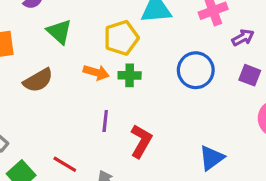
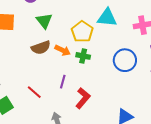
yellow pentagon: (121, 38) -> (82, 32), turned -30
brown semicircle: (38, 80) -> (41, 48), moved
red line: (65, 164) -> (34, 92), moved

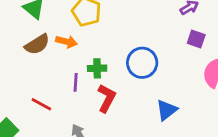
green cross: (83, 56) -> (97, 68), moved
blue circle: (125, 60) -> (142, 63), moved

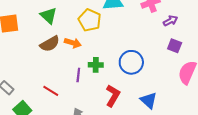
red L-shape: (107, 98) -> (113, 96), moved
blue triangle: (167, 110) -> (149, 100), turned -42

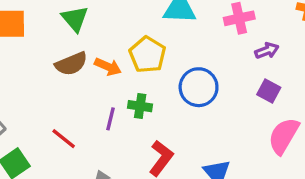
yellow pentagon: (90, 20) -> (147, 55), moved
blue circle: (131, 62) -> (199, 87), moved

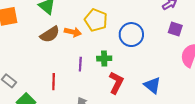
green cross: (140, 106) -> (104, 58), moved
red line: (64, 139) -> (54, 82), turned 63

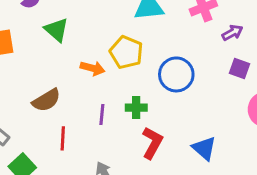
brown semicircle: (50, 34) -> (46, 100), moved

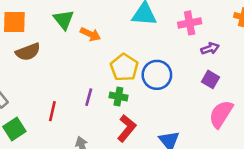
yellow pentagon: (126, 52) -> (124, 67), moved
orange arrow: (93, 68) -> (90, 34), moved
brown semicircle: (46, 100) -> (28, 52), moved

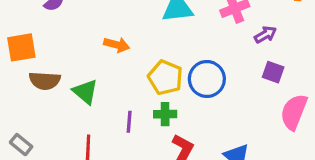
green triangle: (64, 20) -> (85, 92), moved
brown semicircle: (28, 52) -> (45, 81), turned 35

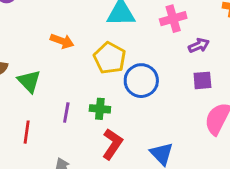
purple square: (273, 72) -> (202, 80), turned -30
yellow pentagon: (165, 77) -> (110, 58), moved

